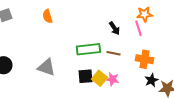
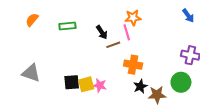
orange semicircle: (47, 16) -> (32, 20), turned 56
green rectangle: (88, 49) -> (67, 26), moved, size x0.7
brown line: (113, 53) -> (113, 45), moved, turned -32
yellow square: (99, 78) -> (86, 84), turned 35

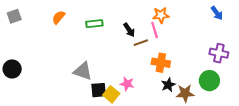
gray triangle: (31, 73) -> (83, 71), moved
black square: (72, 82) -> (99, 90), moved
yellow square: (86, 84) -> (111, 94), moved, turned -35

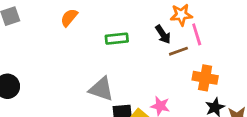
orange star: (161, 15) -> (181, 15), moved
green rectangle: (94, 24) -> (117, 39), moved

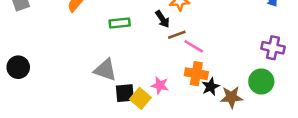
pink line: (197, 34) -> (194, 46), moved, turned -42
orange cross: (205, 78) -> (196, 74), moved

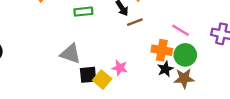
pink line: (194, 46) -> (181, 30), moved
orange cross: (196, 74) -> (162, 50), moved
green circle: (261, 81) -> (185, 55), moved

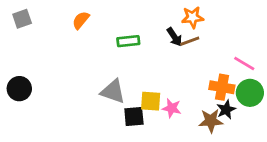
brown line: (135, 22) -> (190, 41), moved
brown star: (184, 78) -> (211, 121), moved
yellow square: (102, 80) -> (151, 101), moved, turned -36

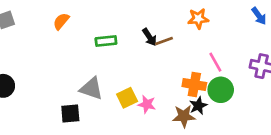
orange star: (193, 17) -> (198, 19), moved
pink line: (244, 63) -> (215, 62), turned 30
yellow square: (151, 101) -> (127, 98), turned -30
black square: (134, 117) -> (70, 114), moved

